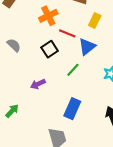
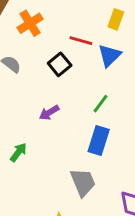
orange cross: (48, 16) -> (30, 23), moved
green line: (73, 70) -> (100, 104), moved

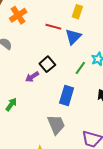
black square: (60, 64) -> (47, 64), moved
green line: (100, 104) -> (80, 68), moved

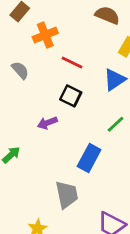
red line: (53, 27) -> (72, 63), moved
black square: (47, 64) -> (71, 96), moved, turned -35

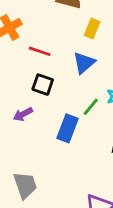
blue rectangle: (89, 158) -> (68, 128), moved
gray trapezoid: (67, 195) -> (25, 185), moved

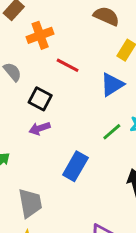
black square: (43, 85) -> (40, 99), moved
blue rectangle: (68, 128) -> (75, 166), moved

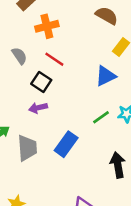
red line: (68, 65) -> (54, 59), moved
gray trapezoid: (30, 203) -> (27, 148), moved

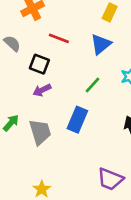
red line: (54, 59) -> (59, 38), moved
green line: (101, 117) -> (92, 85), moved

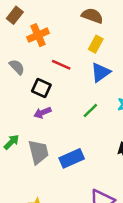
yellow rectangle: (110, 12) -> (96, 44), moved
blue rectangle: (77, 120) -> (72, 158), moved, turned 40

